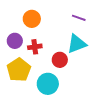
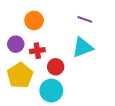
red circle: (60, 60) -> (56, 67), moved

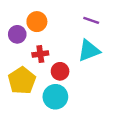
purple circle: (16, 44) -> (17, 34), moved

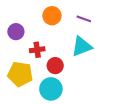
orange circle: (37, 22) -> (52, 16), moved
yellow pentagon: (22, 81) -> (20, 74), turned -30

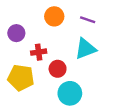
cyan circle: (51, 89) -> (70, 93), moved

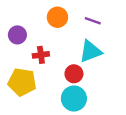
red circle: (58, 69) -> (74, 74), moved

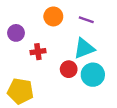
yellow pentagon: (22, 82) -> (20, 91), moved
cyan circle: (74, 98) -> (93, 75), moved

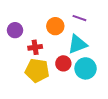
orange circle: (53, 16) -> (55, 26), moved
yellow pentagon: (20, 91) -> (37, 70), moved

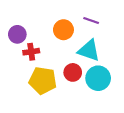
cyan triangle: (77, 44) -> (89, 51), turned 40
red cross: (35, 47) -> (31, 52), moved

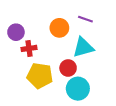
cyan triangle: (89, 51) -> (83, 47), turned -35
cyan circle: (98, 78) -> (78, 89), moved

